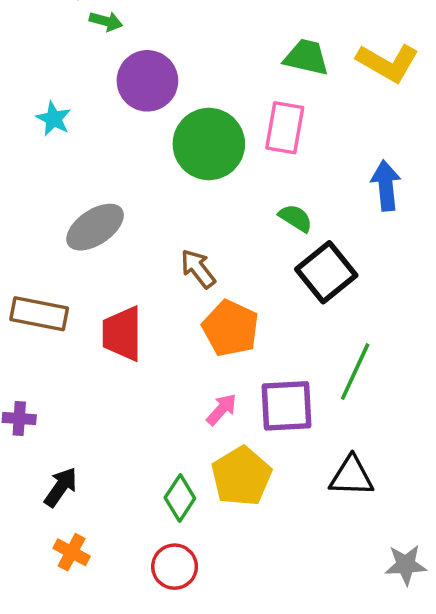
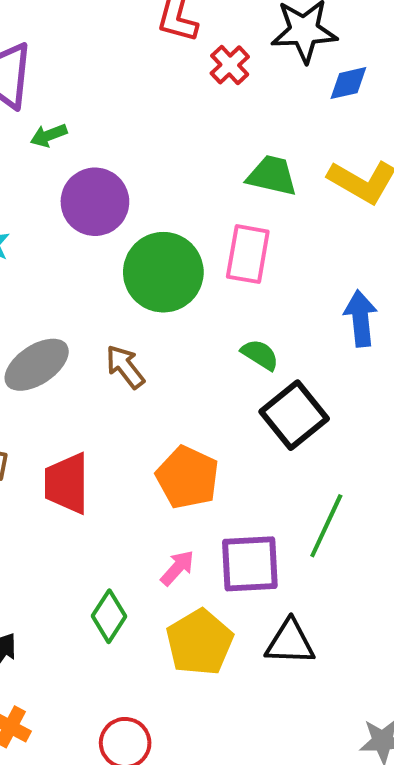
green arrow: (106, 21) -> (49, 135), turned 144
brown arrow: (198, 269) -> (125, 367), moved
black triangle: (352, 476) -> (290, 642), moved
green diamond: (180, 498) -> (109, 616), moved

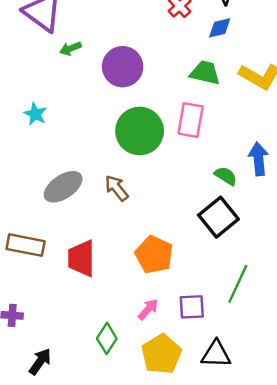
blue diamond: (348, 83) -> (220, 28), moved
purple circle: (95, 202) -> (123, 67), moved
green semicircle: (260, 355) -> (226, 176), moved
purple square: (250, 564) -> (192, 307), size x0.7

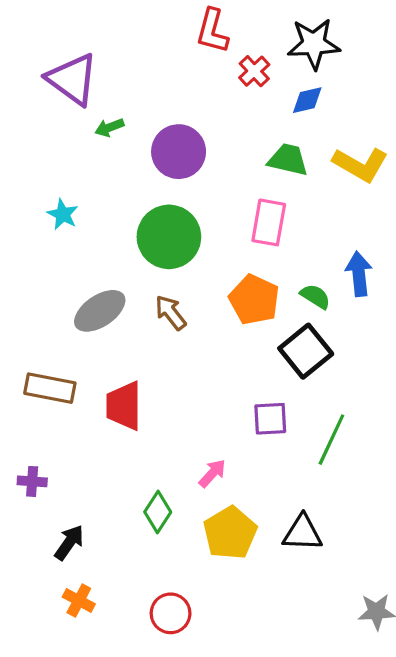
green circle: (140, 131) -> (169, 237), moved
orange pentagon: (154, 255) -> (254, 300), moved
purple square: (192, 307) -> (270, 419), moved

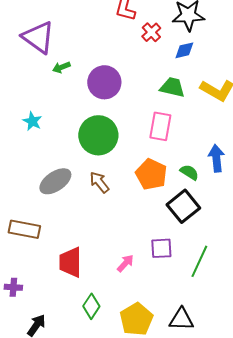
red trapezoid: (124, 406) -> (70, 262), moved
pink arrow: (212, 473) -> (125, 263), moved

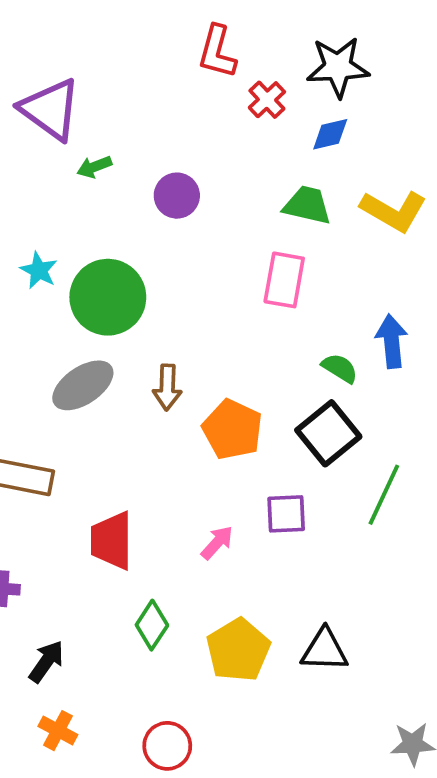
purple circle: (104, 82) -> (177, 196), size x0.7
green circle: (98, 135) -> (108, 297), moved
orange pentagon: (151, 174) -> (232, 429), moved
brown arrow: (99, 182) -> (167, 387), turned -140
green line: (199, 261) -> (384, 495), moved

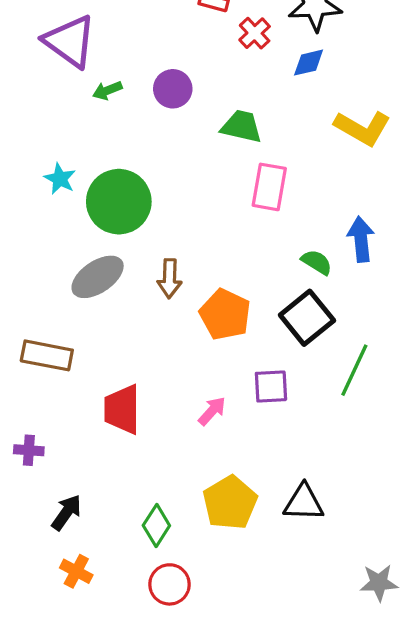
purple circle: (177, 196) -> (173, 89), moved
green trapezoid: (307, 205) -> (241, 126), moved
green diamond: (152, 625) -> (156, 526), moved

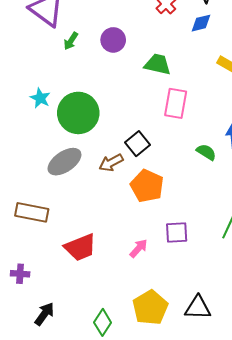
green arrow: (107, 90) -> (71, 41), turned -36
brown arrow: (170, 279) -> (111, 163), turned 60
black square: (307, 318) -> (137, 144), moved, size x0.7
red trapezoid: (122, 409) -> (80, 247), turned -112

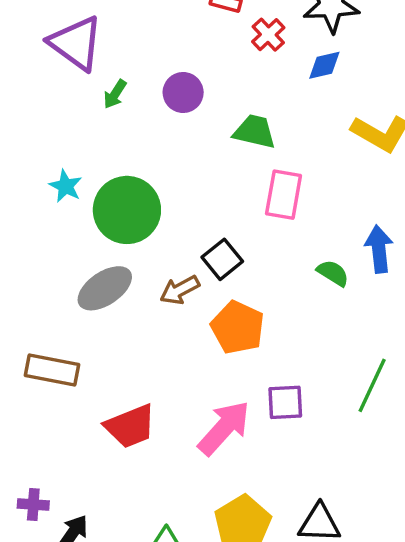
pink arrow: (139, 248) -> (224, 428), size x1.8
purple cross: (20, 274) -> (33, 505), moved

